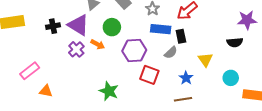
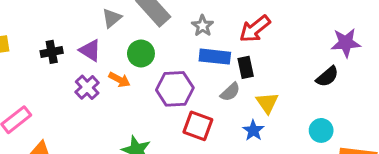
purple triangle: (78, 25) -> (90, 50), size x0.7
black semicircle: (235, 42) -> (327, 77), turned -35
yellow triangle: (205, 60) -> (267, 103), moved

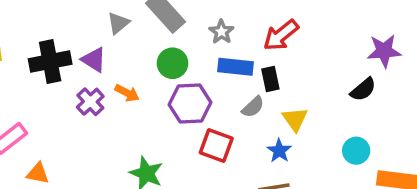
black cross: (52, 52) -> (50, 61), size x1.6
green circle: (141, 53) -> (172, 63), moved

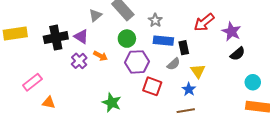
red arrow: (281, 35) -> (204, 22), moved
purple star: (384, 51) -> (231, 31), moved, turned 30
cyan circle: (356, 151) -> (253, 82), moved

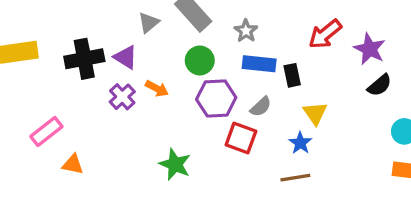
gray semicircle: (174, 64) -> (261, 107), moved

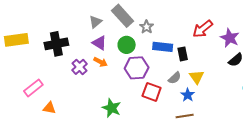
gray star: (246, 31) -> (147, 27), moved
purple triangle: (126, 57) -> (99, 43), moved
gray semicircle: (261, 107) -> (175, 78), moved

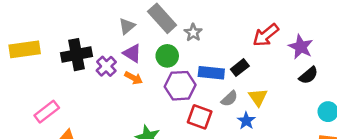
blue rectangle: (163, 47) -> (211, 73), moved
black rectangle: (183, 54) -> (240, 68), turned 64
purple cross: (79, 67) -> (106, 66), moved

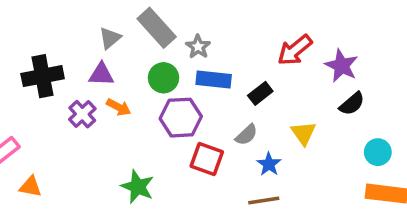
purple triangle: (132, 53) -> (101, 74), moved, turned -30
purple cross: (106, 66) -> (82, 114), moved
blue rectangle: (211, 73) -> (214, 80), moved
yellow triangle: (258, 97) -> (303, 133), moved

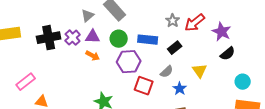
gray star: (198, 47) -> (173, 21), moved
purple triangle: (101, 74) -> (93, 37), moved
purple cross: (82, 114) -> (73, 38), moved

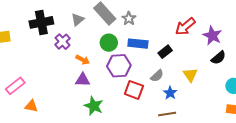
gray star: (173, 21) -> (129, 18), moved
purple triangle: (93, 37) -> (83, 80), moved
black cross: (49, 38) -> (41, 22), moved

